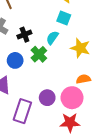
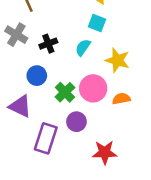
green cross: (39, 54) -> (65, 92), moved
pink circle: (72, 98) -> (93, 88), moved

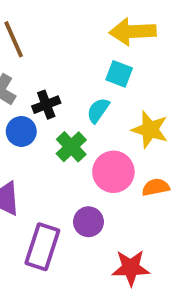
blue circle: (37, 76) -> (21, 131), moved
green cross: (65, 92) -> (71, 147), moved

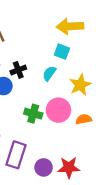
yellow star: (150, 130) -> (80, 85), turned 30
green cross: (71, 147) -> (33, 114), moved, turned -30
purple circle: (88, 222) -> (44, 167), moved

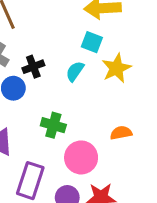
yellow star: (80, 85) -> (116, 68), moved
pink circle: (58, 110) -> (81, 157), moved

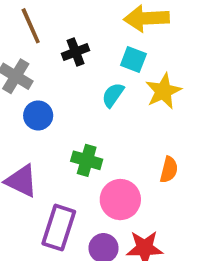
black cross: (33, 67) -> (76, 52), moved
orange semicircle: (121, 133) -> (169, 170), turned 115

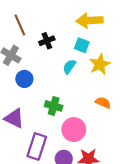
orange semicircle: (169, 170) -> (103, 103), moved, turned -80

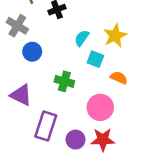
cyan square: (82, 45) -> (95, 59), moved
pink circle: (74, 130) -> (100, 107), moved

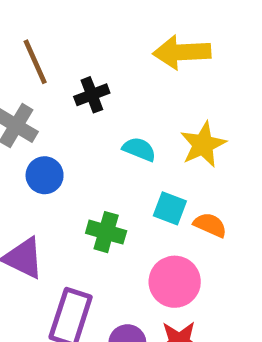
cyan semicircle: (82, 38) -> (139, 149), turned 77
cyan square: (95, 59) -> (170, 208), moved

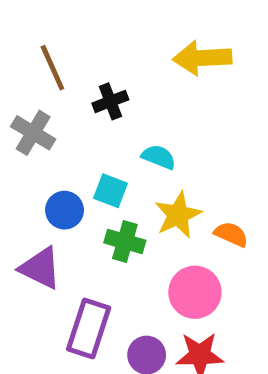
yellow star: (203, 145) -> (178, 215), moved
blue circle: (45, 175) -> (65, 210), moved
cyan square: (170, 208) -> (110, 191), moved

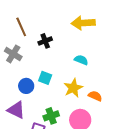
cyan semicircle: (159, 157) -> (81, 60), moved
green cross: (125, 242) -> (51, 116), moved, turned -35

